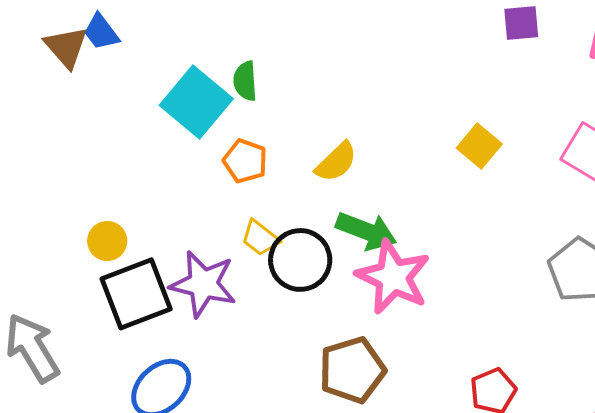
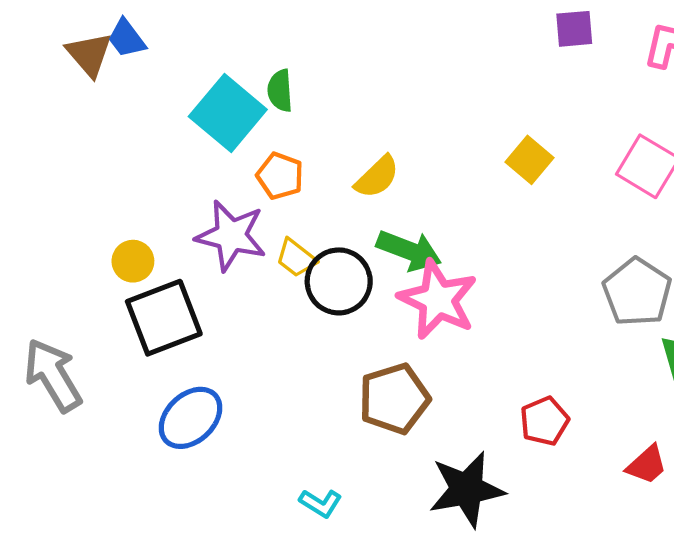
purple star: (203, 284) -> (231, 236), moved

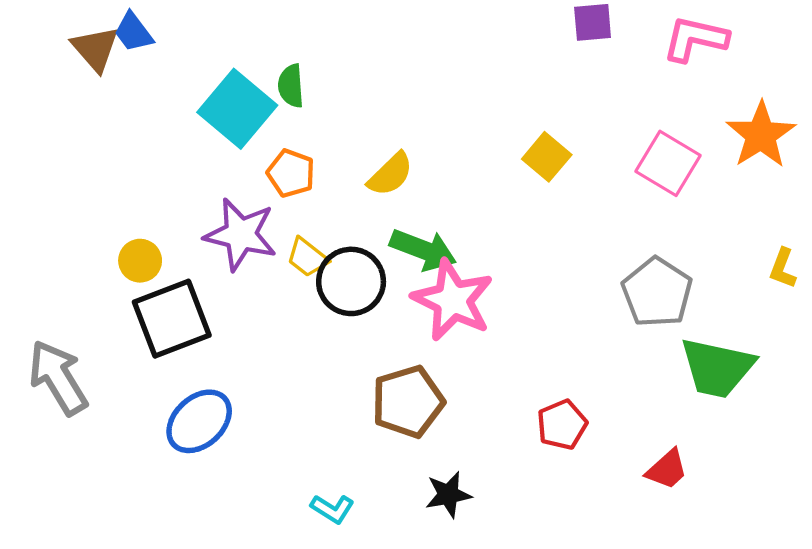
black star: (467, 489) -> (448, 495), moved, size x0.6

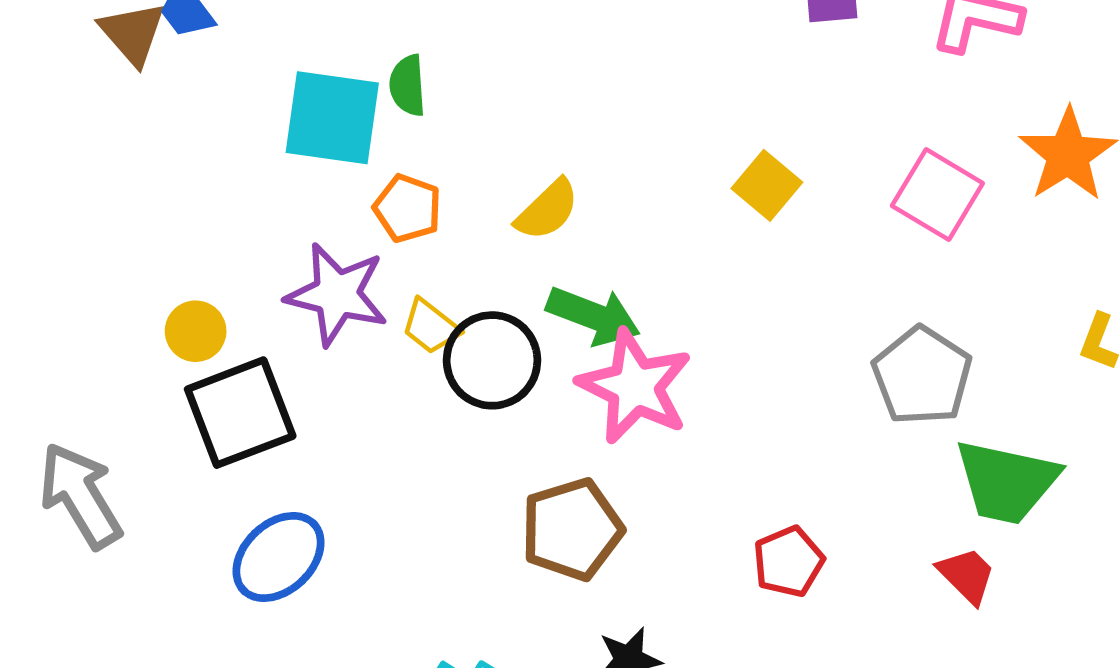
cyan square: (237, 109) -> (332, 118), turned -32
red trapezoid: (667, 469) -> (967, 575), moved, turned -93

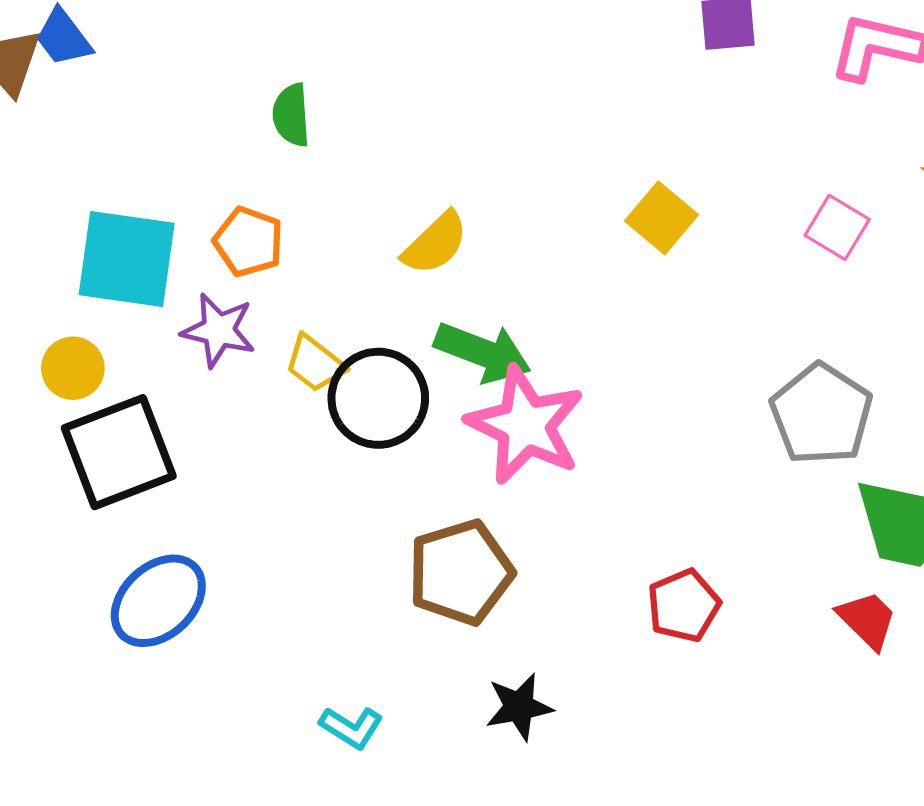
cyan square: (332, 118) -> (127, 259), moved
pink square: (937, 195) -> (837, 227), size x0.7
orange pentagon: (408, 208) -> (249, 242), moved
purple star: (337, 294) -> (218, 330), size x0.7

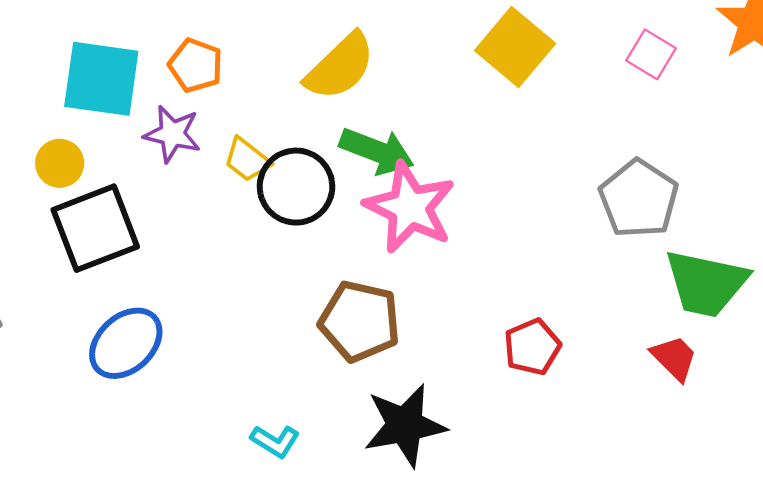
yellow square: (662, 218) -> (515, 47), size x1.4
yellow semicircle: (435, 243) -> (340, 67), size x1.4
brown pentagon: (461, 572) -> (360, 321), turned 30
black star: (519, 707) -> (405, 425), size x1.6

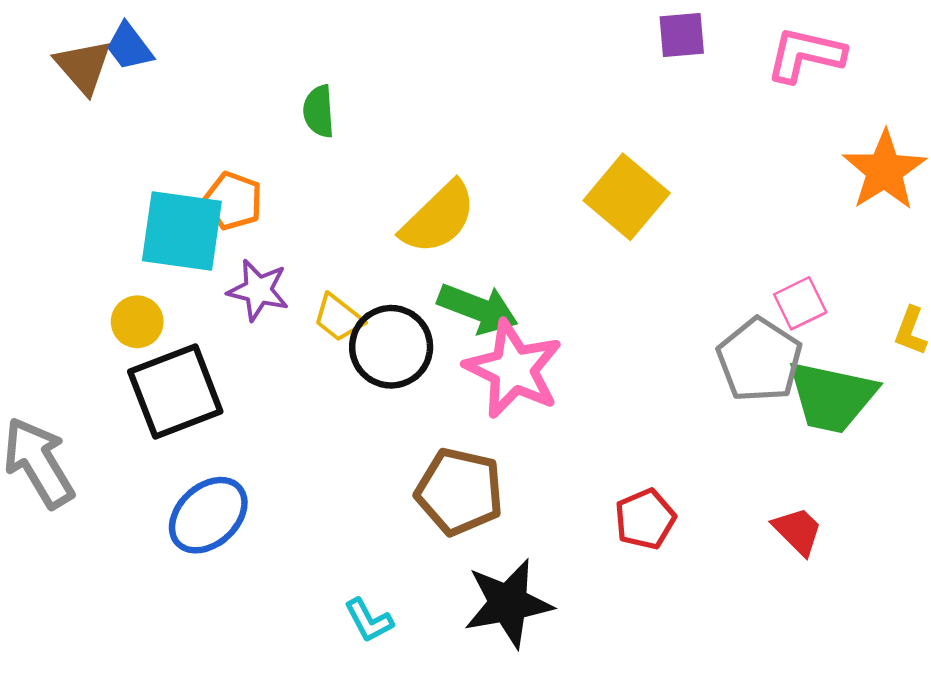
pink square: (651, 54) -> (800, 303), moved, turned 33
orange pentagon: (196, 65) -> (233, 201), moved
green trapezoid: (706, 283) -> (832, 397), moved
cyan L-shape: (275, 441) -> (369, 620), turned 30

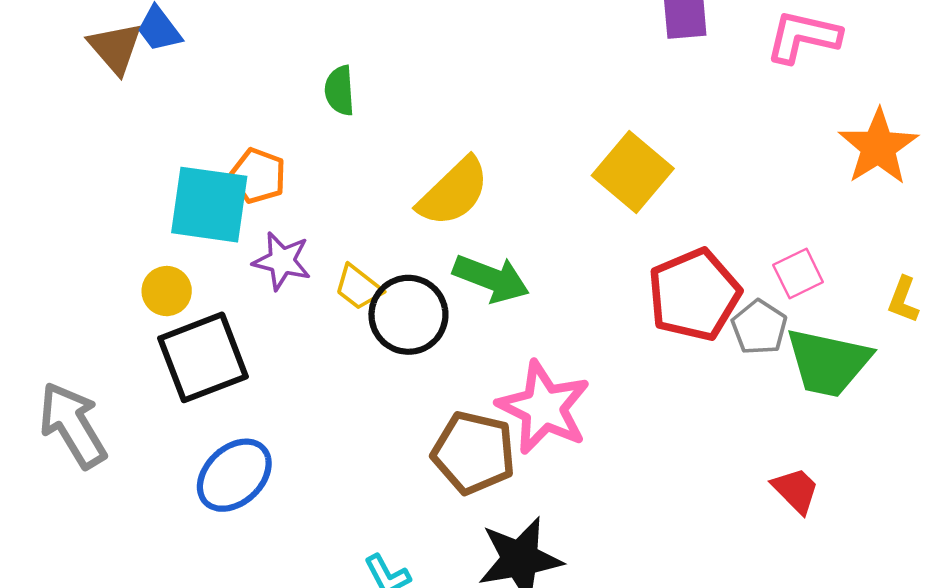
gray pentagon: (759, 360) -> (759, 327), size x0.7
pink star: (513, 369) -> (544, 408), moved
red pentagon: (645, 519) -> (694, 295), moved, size x1.6

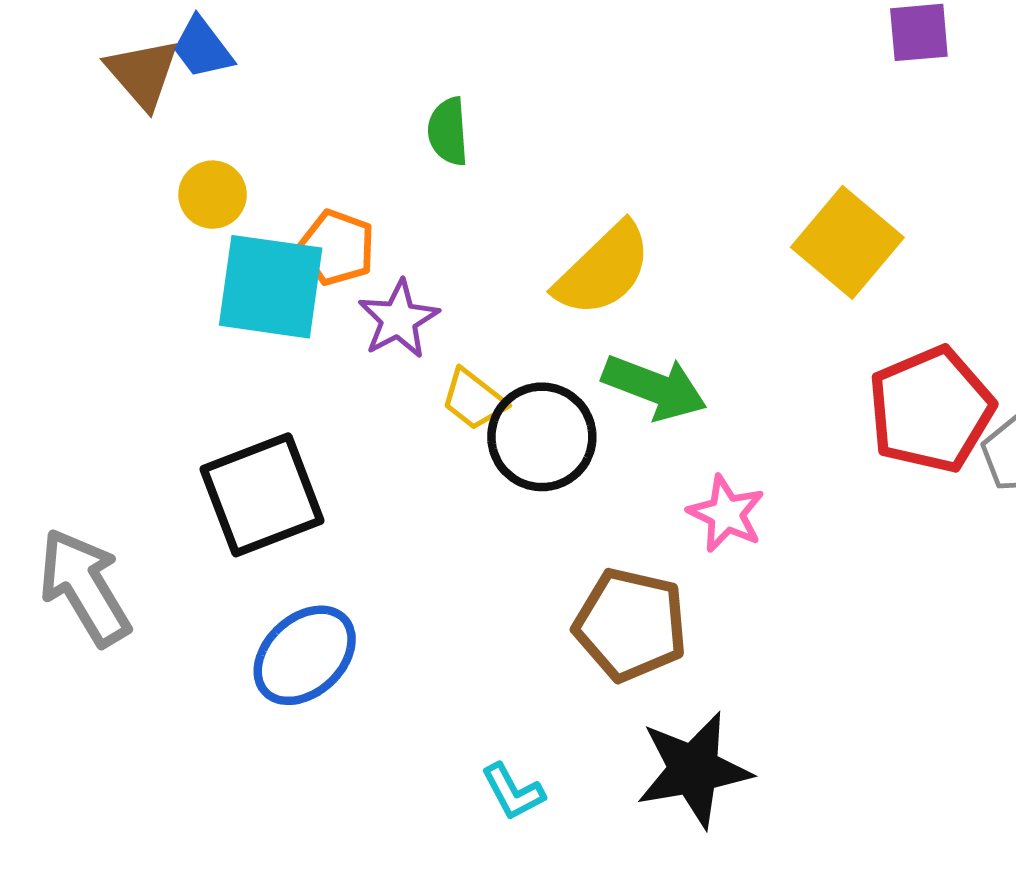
purple star: (282, 261) -> (399, 319), moved, turned 30
yellow circle: (167, 291) -> (213, 195), moved
pink star: (544, 408) -> (726, 514), moved, size x0.6

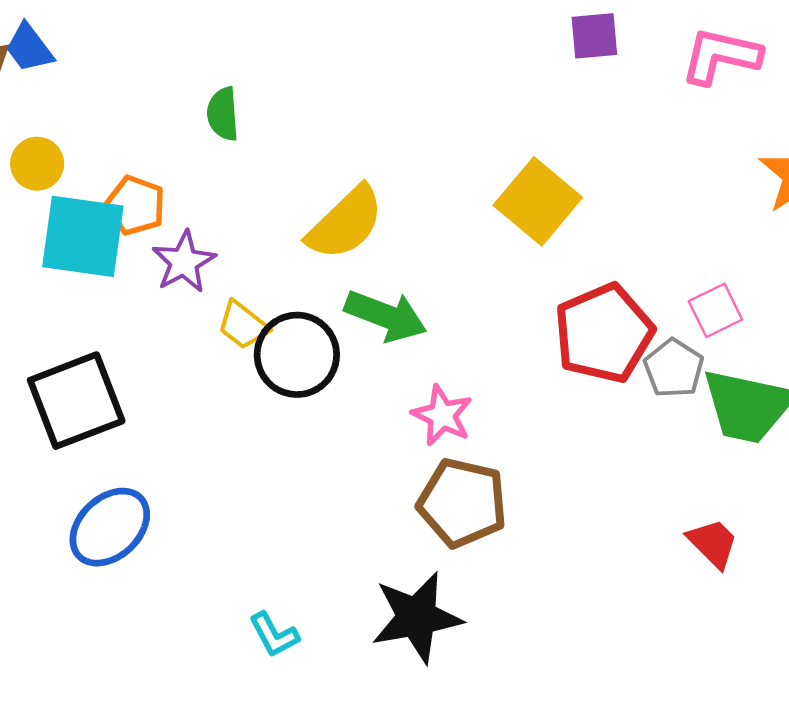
brown pentagon: (631, 625) -> (462, 503), moved

